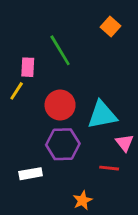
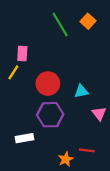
green line: (60, 50) -> (60, 25), moved
cyan triangle: (102, 115) -> (81, 91), size x0.6
red line: (109, 168) -> (87, 150), moved

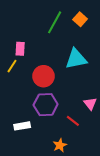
green line: (60, 25) -> (55, 22), turned 60
cyan triangle: (81, 91) -> (76, 59), moved, size x1.6
red line: (87, 150) -> (73, 121), moved, turned 32

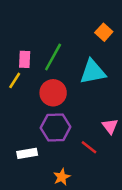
orange square: (80, 19) -> (104, 32), moved
green line: (55, 22) -> (53, 57), moved
orange star: (60, 145) -> (62, 177), moved

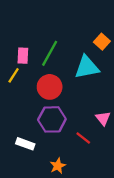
orange square: (104, 32) -> (102, 42), moved
white rectangle: (27, 153) -> (25, 144), turned 30

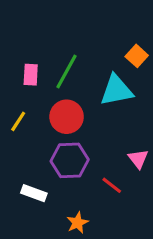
yellow line: (14, 75) -> (18, 121), moved

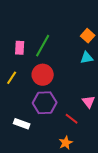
cyan triangle: (116, 90) -> (87, 58), moved, size x0.6
orange star: (77, 223) -> (66, 143), moved

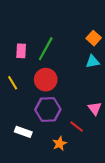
yellow line: (12, 78) -> (13, 83), turned -64
orange star: (66, 143) -> (60, 144), moved

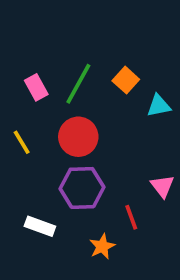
orange square: (94, 38) -> (126, 80), moved
pink rectangle: (21, 51) -> (36, 87), turned -32
red line: (77, 127) -> (131, 217), turned 32

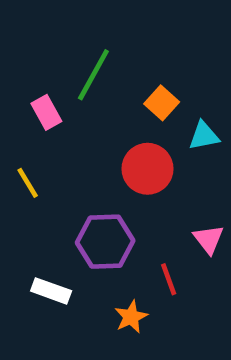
green line: (78, 84) -> (93, 75), moved
red circle: (78, 137) -> (147, 169), moved

